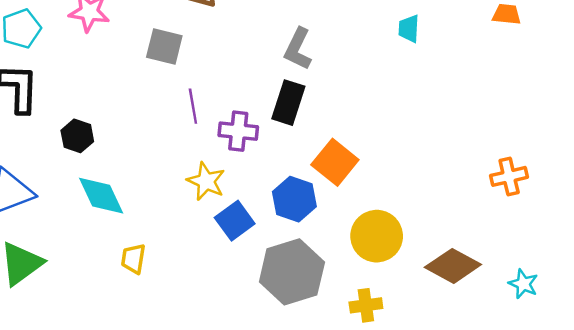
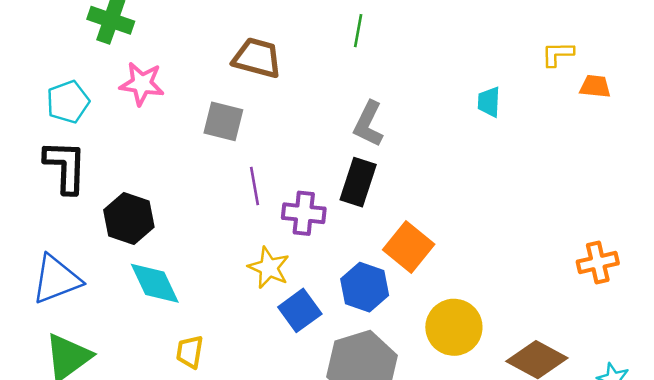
black hexagon: (77, 136) -> (129, 218), size x1.4

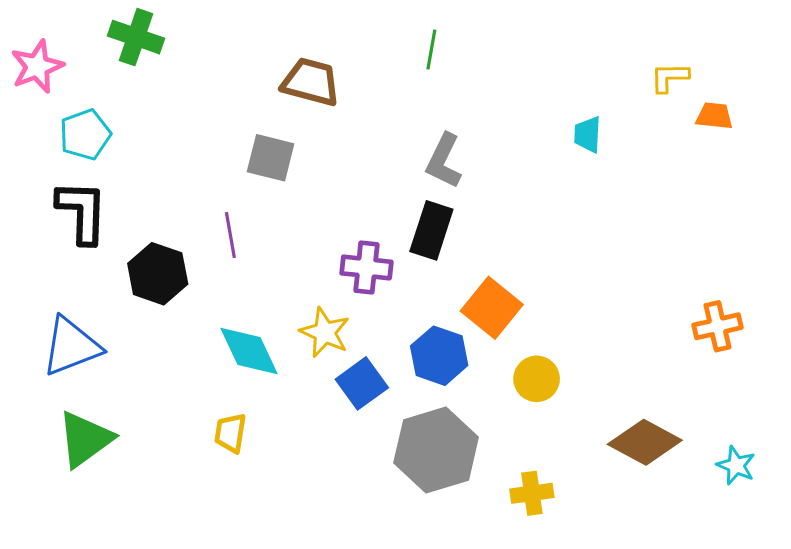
pink star: (142, 84) -> (37, 66), moved, turned -30
purple line: (254, 186) -> (230, 235), moved
cyan diamond: (155, 283) -> (249, 351), moved
yellow circle: (454, 327) -> (537, 379), moved, size x0.7

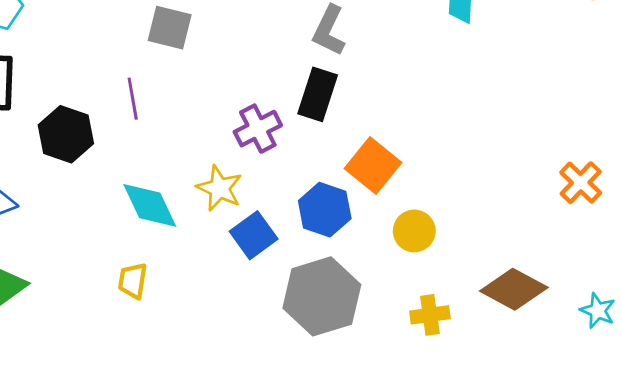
purple cross: (366, 268) -> (258, 129), turned -33
orange cross: (717, 326) -> (581, 183), turned -33
yellow cross: (532, 493) -> (430, 315), moved

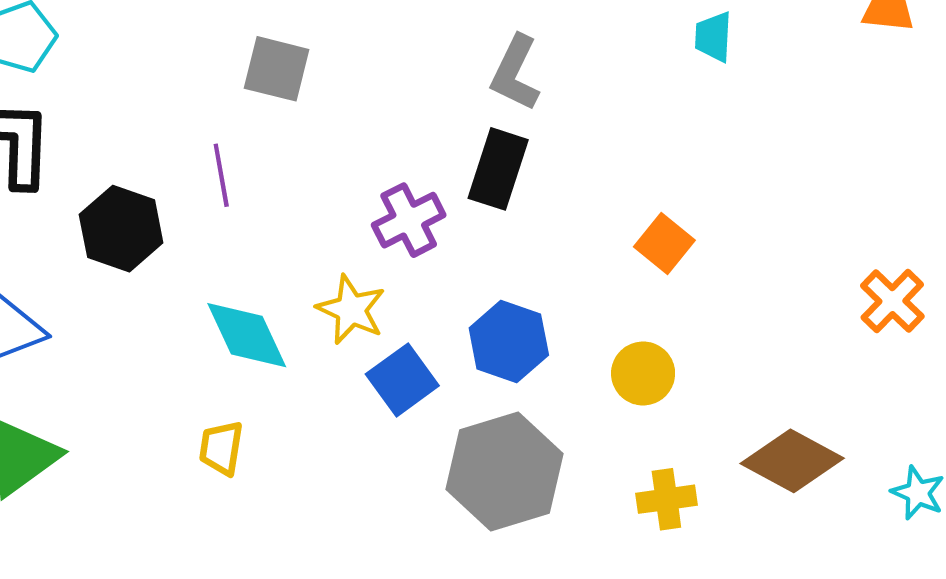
orange square: (373, 166) -> (664, 244), moved, size x0.7

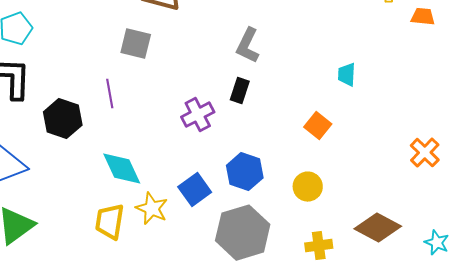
cyan trapezoid: (713, 37) -> (347, 75), moved
black rectangle: (498, 169) -> (240, 91), size x0.7
yellow star: (351, 310) -> (152, 209), moved
yellow trapezoid: (221, 448) -> (110, 222), size x1.4

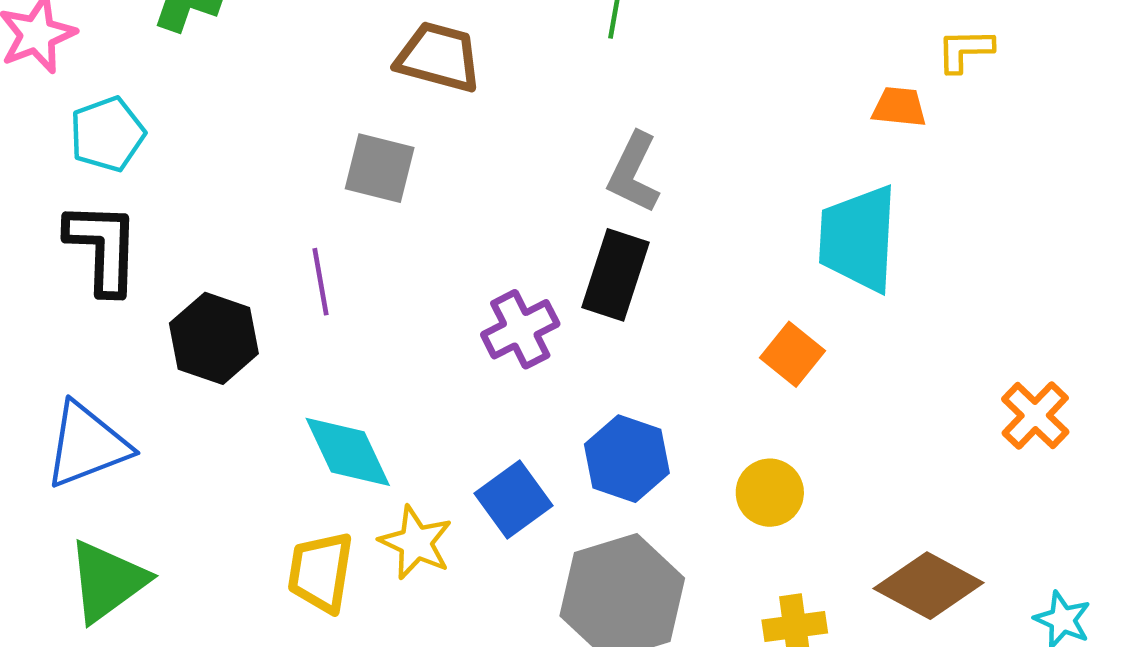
orange trapezoid: (423, 17) -> (899, 107), moved
cyan trapezoid: (347, 75) -> (858, 239), size x2.0
black rectangle: (240, 91) -> (616, 275), size x1.5

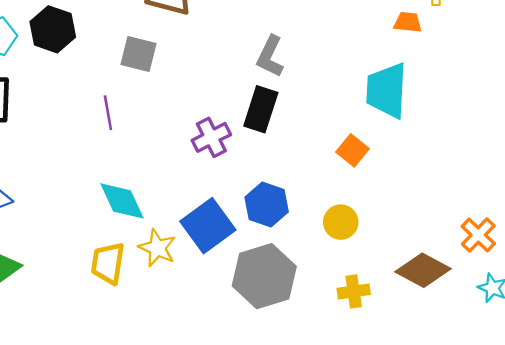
black hexagon: (214, 338) -> (53, 29), moved
orange cross: (1035, 415) -> (478, 235), moved
blue square: (513, 499) -> (208, 226), size x1.4

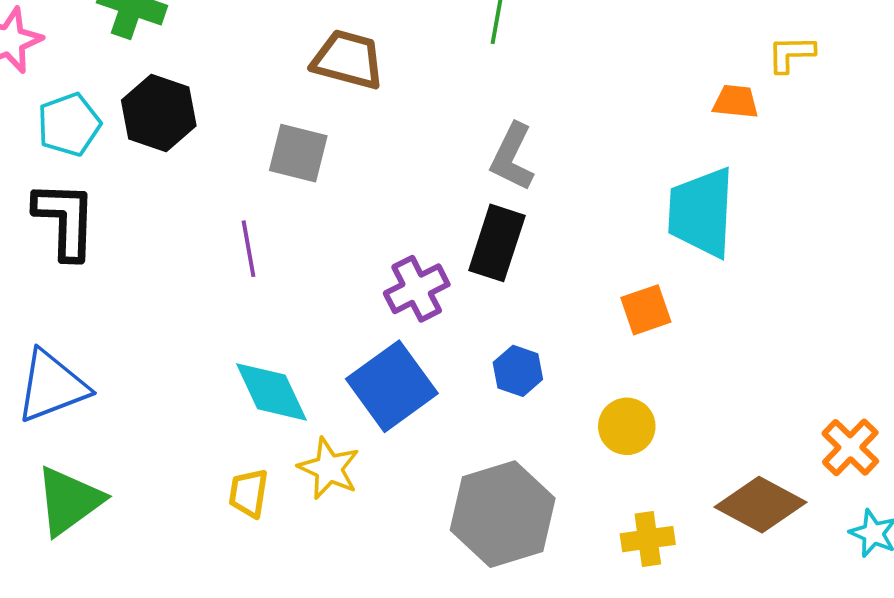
orange square: (352, 150) -> (646, 310), turned 32
blue hexagon: (267, 204) -> (518, 371), moved, size x0.7
blue square: (208, 226) -> (392, 386), moved
yellow trapezoid: (108, 263) -> (249, 493), size x0.7

